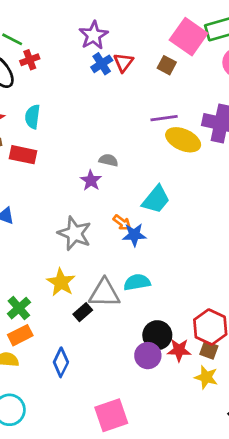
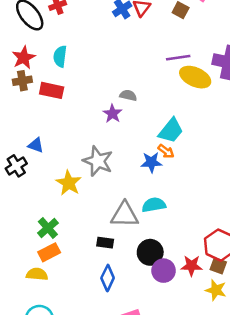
orange arrow: (122, 223) -> (166, 151), moved
yellow star: (61, 282) -> (69, 183), moved
black rectangle: (83, 312) -> (105, 243), moved, turned 49
black circle: (157, 335) -> (150, 252), moved
blue diamond: (61, 362) -> (108, 278), moved

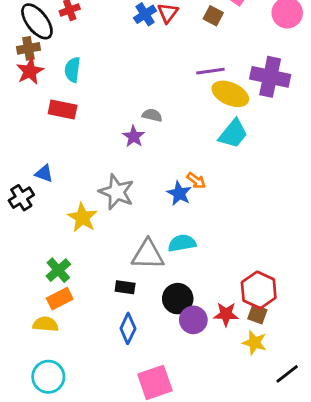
brown cross: (22, 81) -> (28, 48), moved
cyan trapezoid: (171, 131) -> (233, 134), moved
blue star: (151, 162) -> (179, 193), turned 30

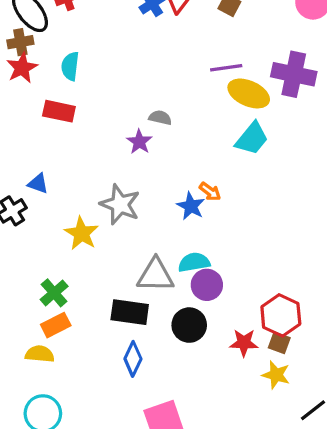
black rectangle: (125, 287) -> (130, 312), size x1.6
purple circle: (193, 320) -> (207, 285), moved

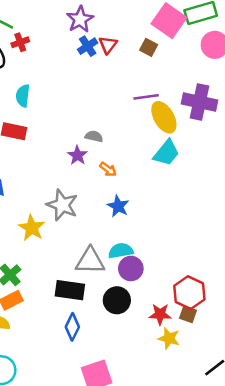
yellow ellipse: (249, 93) -> (164, 117), turned 36
orange arrow: (210, 192) -> (108, 169), moved
yellow star: (276, 375) -> (169, 338), moved

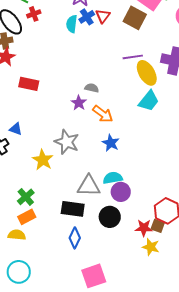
brown square: (149, 47) -> (135, 18), size x1.6
cyan semicircle: (23, 96) -> (72, 24), moved
orange arrow: (108, 169) -> (103, 114), size x1.5
brown square: (188, 314) -> (158, 226), moved

